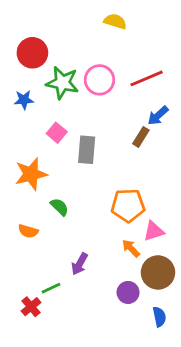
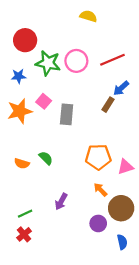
orange star: (31, 174) -> (20, 111), moved
orange semicircle: (28, 231) -> (22, 163), moved
pink triangle: (154, 231) -> (125, 167), moved
green line: (51, 288) -> (25, 214), moved

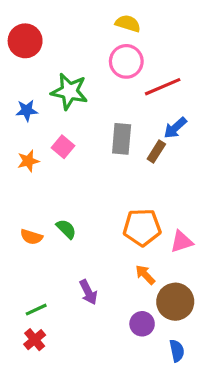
red circle: (25, 40) -> (25, 41), moved
pink circle: (76, 61) -> (126, 61), moved
orange star: (20, 111) -> (28, 161), size x0.6
gray rectangle: (67, 114) -> (122, 139), moved
purple arrow: (61, 202) -> (88, 292), turned -56

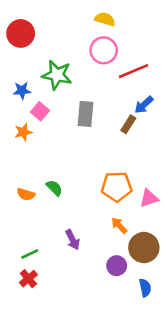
gray rectangle: (122, 139) -> (85, 114), moved
pink square: (63, 147) -> (40, 111), moved

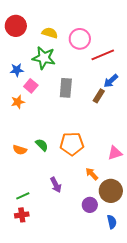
yellow semicircle: (105, 19) -> (50, 33), moved
orange pentagon: (117, 187) -> (72, 144), moved
red cross: (28, 279) -> (22, 215), turned 32

